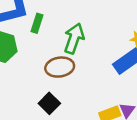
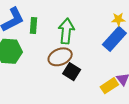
black square: (49, 103) -> (72, 72), moved

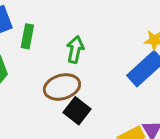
green arrow: (66, 31) -> (75, 50), size x0.7

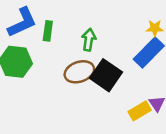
black square: (77, 111) -> (106, 75), moved, size x1.4

